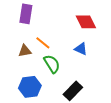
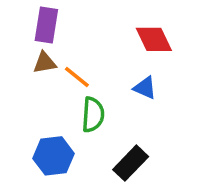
brown triangle: (25, 51) -> (45, 63), moved
green semicircle: (52, 64) -> (93, 115), turned 36

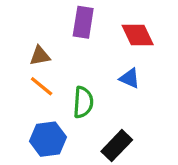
purple rectangle: (46, 25) -> (83, 22), moved
orange line: (77, 77) -> (42, 86), moved

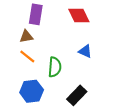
purple rectangle: (83, 22) -> (36, 14), moved
red diamond: (138, 35) -> (79, 15), moved

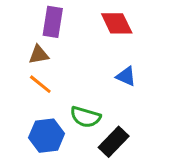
green semicircle: (55, 67) -> (86, 117), moved, turned 102

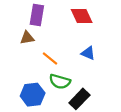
orange line: (40, 84) -> (50, 59), moved

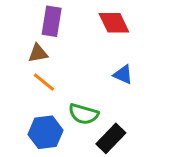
orange line: (50, 59) -> (44, 82), moved

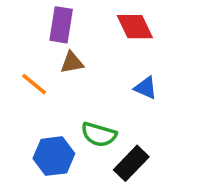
brown triangle: (38, 53) -> (72, 63), moved
orange line: (44, 82) -> (34, 84), moved

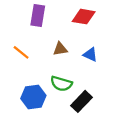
red diamond: (135, 27) -> (84, 17), turned -55
brown triangle: (72, 63) -> (60, 49), moved

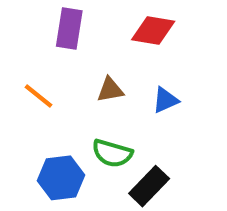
blue triangle: (90, 55) -> (165, 100), turned -48

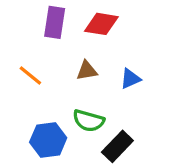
red diamond: (153, 31) -> (101, 24), moved

